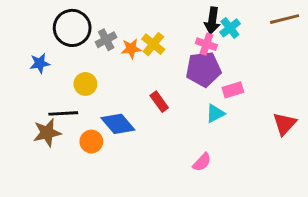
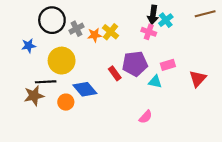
purple pentagon: (203, 69) -> (135, 64), moved
yellow circle: (85, 84) -> (62, 61), size x1.6
cyan triangle: (215, 113) -> (155, 82), turned 40
red triangle: (285, 124) -> (198, 79), moved

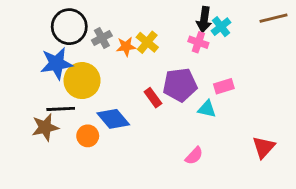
blue star: (29, 46) -> (56, 64), moved, size x1.6
red triangle: (198, 79) -> (264, 147), moved

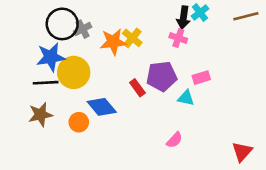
cyan cross: (221, 27) -> (200, 12), moved
gray cross: (102, 38) -> (83, 29), moved
orange star: (126, 46) -> (113, 42), size x1.5
black line: (61, 109) -> (46, 83), moved
red triangle: (264, 147) -> (242, 152), moved

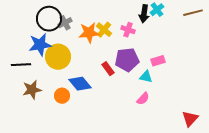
pink cross: (178, 38) -> (128, 30), moved
black line: (46, 83) -> (21, 65), moved
pink semicircle: (174, 140) -> (143, 99), moved

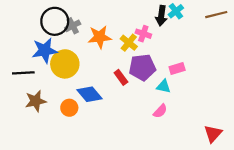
yellow cross: (104, 30) -> (129, 43), moved

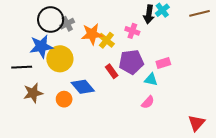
yellow cross: (129, 43) -> (106, 40), moved

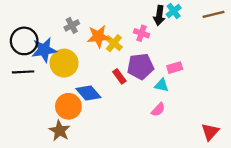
black circle: (51, 20) -> (24, 41), moved
brown star: (33, 93) -> (60, 131), moved, turned -30
orange circle: (64, 99) -> (68, 106), size x1.5

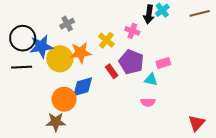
orange star: (98, 37) -> (81, 53), moved
purple pentagon: (140, 66) -> (131, 62), turned 30
blue diamond: (88, 93) -> (83, 87), turned -65
pink semicircle: (158, 110) -> (148, 102), turned 48
brown star: (60, 131) -> (56, 122), turned -30

